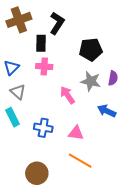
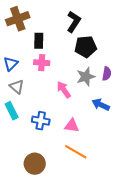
black L-shape: (57, 23) -> (74, 22), moved
gray star: (91, 81) -> (86, 77), turned -30

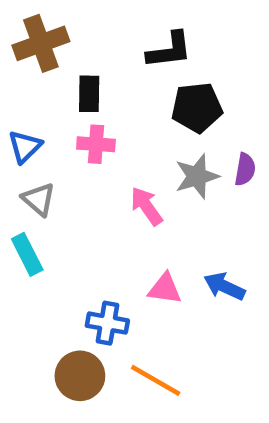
black L-shape: (74, 22) -> (169, 50), turned 50
blue arrow: (101, 105) -> (224, 286), moved
blue cross: (41, 121) -> (107, 323), moved
orange line: (76, 152) -> (156, 380), moved

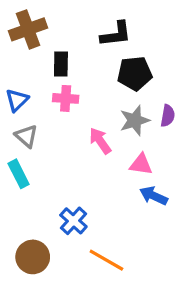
pink triangle: (165, 289) -> (141, 164), moved
blue cross: (107, 323) -> (73, 221), turned 32
brown circle: (80, 376) -> (33, 257), moved

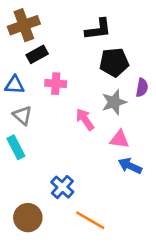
black rectangle: (61, 64) -> (37, 54), moved, turned 60
blue triangle: (17, 100) -> (15, 85), turned 48
purple semicircle: (168, 116) -> (142, 88), moved

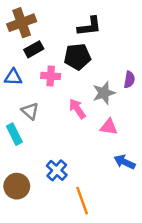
black pentagon: (114, 62) -> (77, 57), moved
gray triangle: (23, 115) -> (30, 111), moved
blue arrow: (130, 166) -> (125, 162), moved
brown circle: (28, 218) -> (17, 186), moved
orange line: (90, 220) -> (82, 201), turned 40

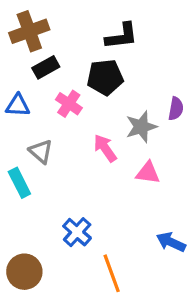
pink cross: (51, 76) -> (69, 104), turned 30
blue arrow: (125, 162) -> (171, 242), moved
brown circle: (17, 186) -> (24, 272), moved

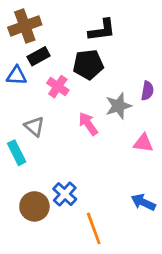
blue triangle: (18, 105) -> (17, 76), moved
pink triangle: (148, 173) -> (143, 143), moved
brown circle: (24, 272) -> (34, 206), moved

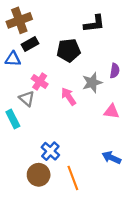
black L-shape: (102, 30) -> (94, 24), moved
pink cross: (58, 87) -> (40, 81), moved
brown circle: (34, 206) -> (39, 175), moved

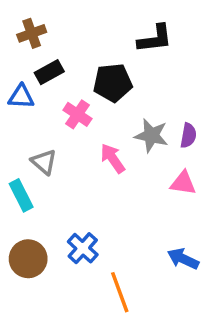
brown cross: (19, 20) -> (32, 33), size x0.7
purple semicircle: (115, 71) -> (188, 135), moved
pink cross: (40, 81) -> (77, 114), moved
gray star: (92, 83) -> (151, 135), turned 30
brown circle: (39, 175) -> (28, 259), moved

